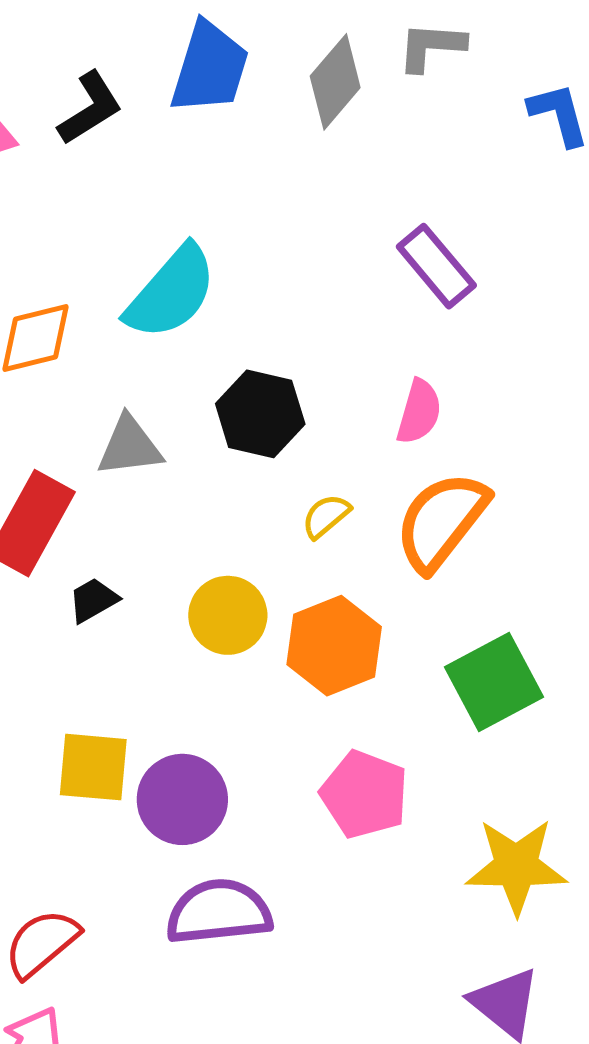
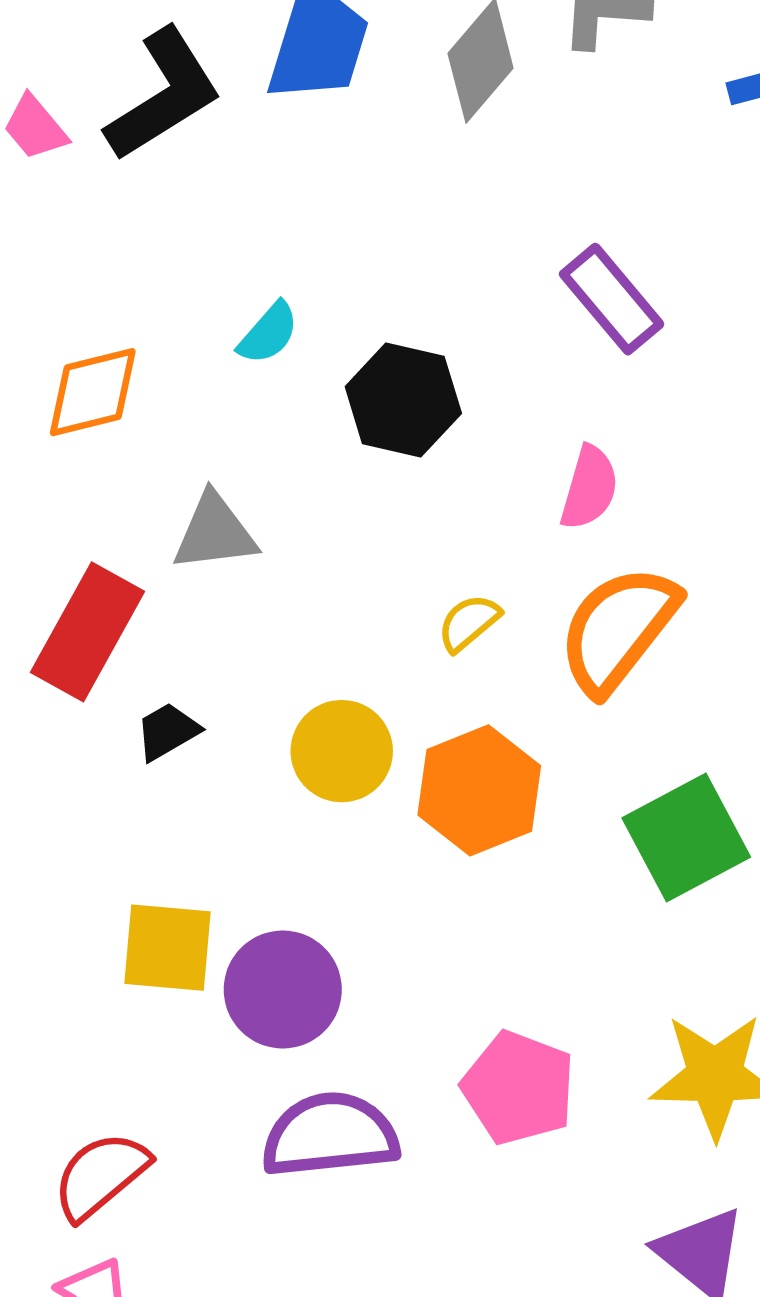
black L-shape: (90, 108) -> (164, 95), size x1.4
cyan semicircle: (171, 292) -> (268, 333), size x0.5
black hexagon: (260, 414) -> (403, 400), moved
pink pentagon: (364, 794) -> (519, 1088), moved

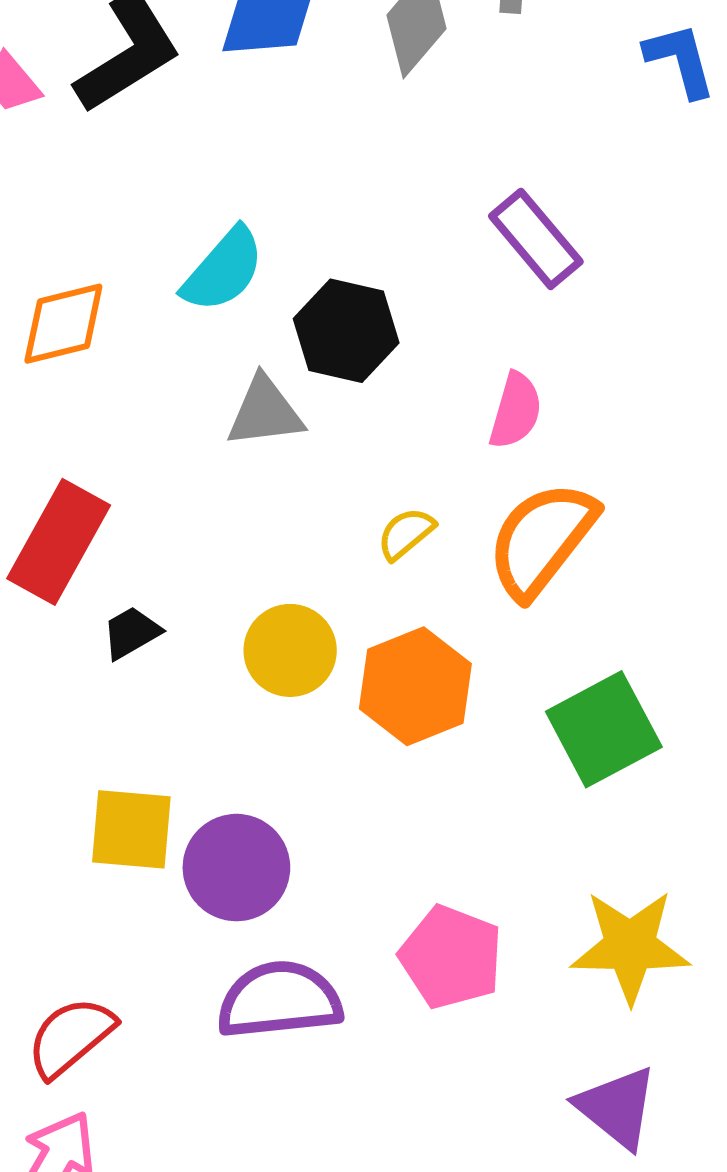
cyan semicircle: (268, 333) -> (223, 270), size x1.5
gray triangle: (215, 532) -> (265, 412), moved

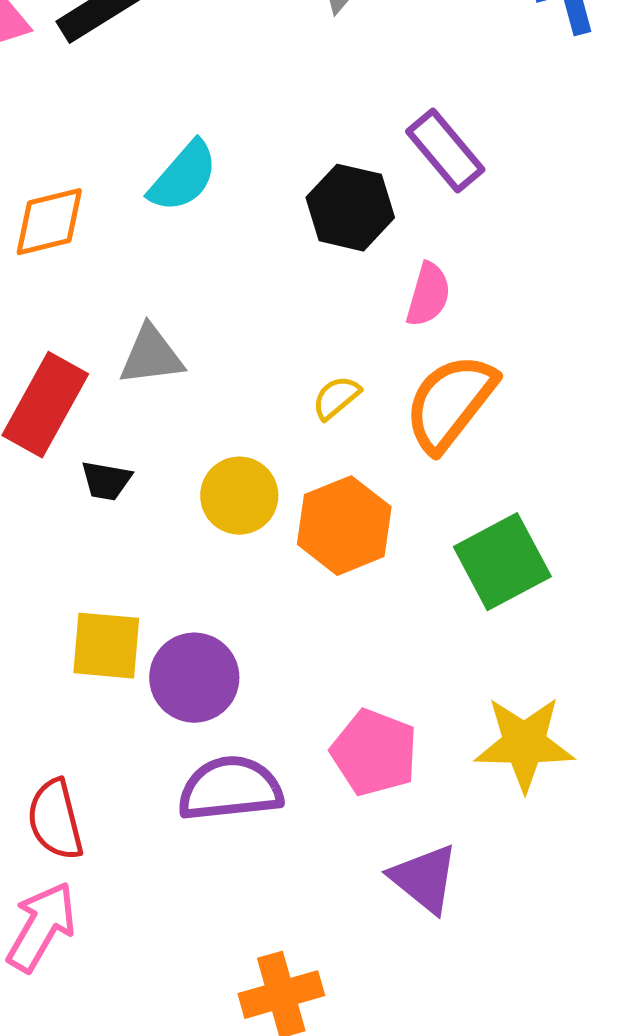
black hexagon: (346, 331) -> (350, 208), moved
gray triangle: (265, 412) -> (151, 356), moved
black trapezoid: (131, 633) -> (106, 481), turned -140
red semicircle: (71, 1037) -> (55, 820), turned -64
purple triangle: (617, 1107) -> (424, 879), moved

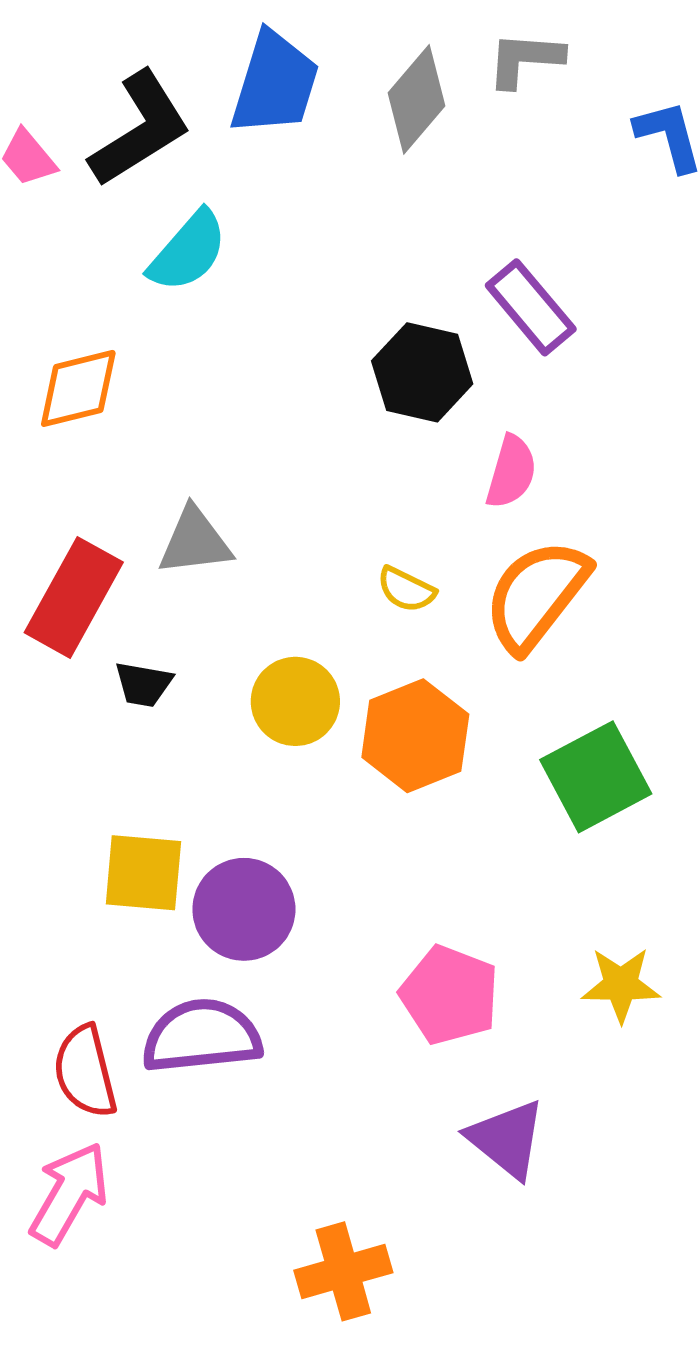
cyan semicircle: (183, 177) -> (188, 251), moved
yellow semicircle: (336, 398) -> (406, 589), turned -114
yellow star: (524, 744) -> (621, 985), size x0.7
purple semicircle: (230, 789) -> (202, 1036), moved

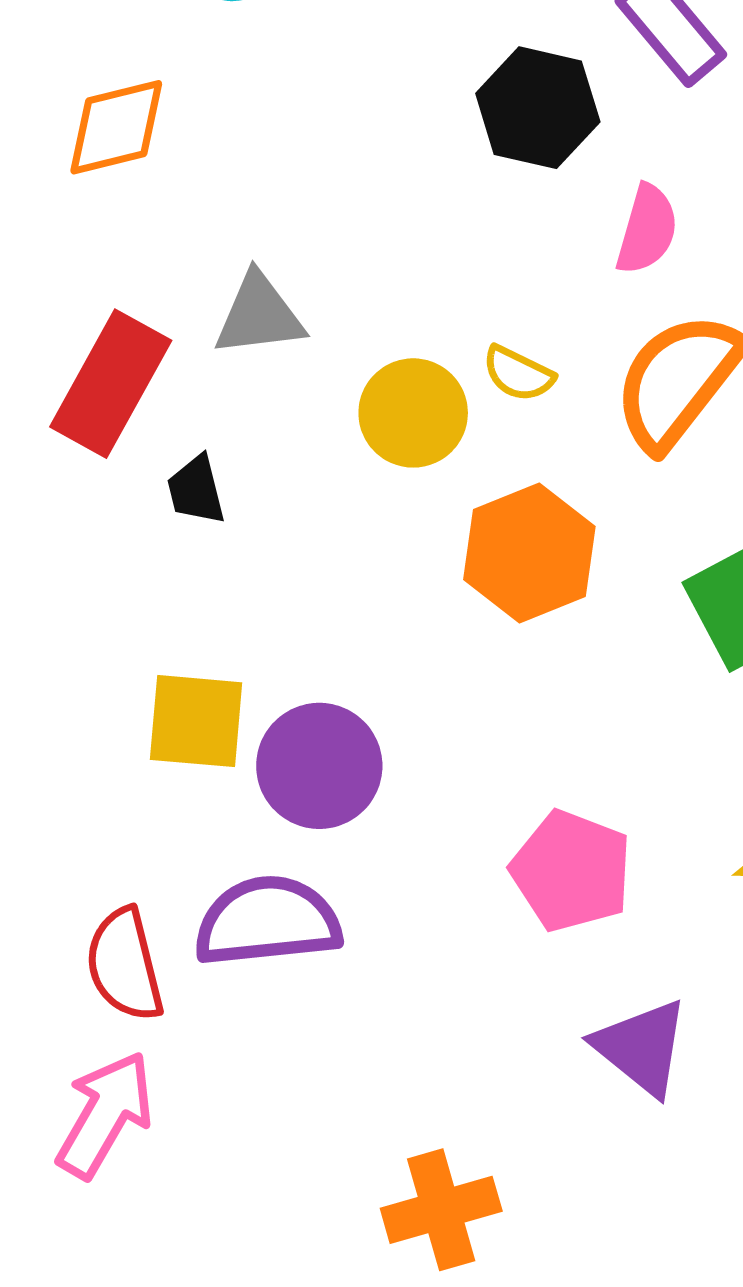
black trapezoid: (143, 684) -> (196, 490), turned 66
yellow circle: (295, 701) -> (413, 413), moved

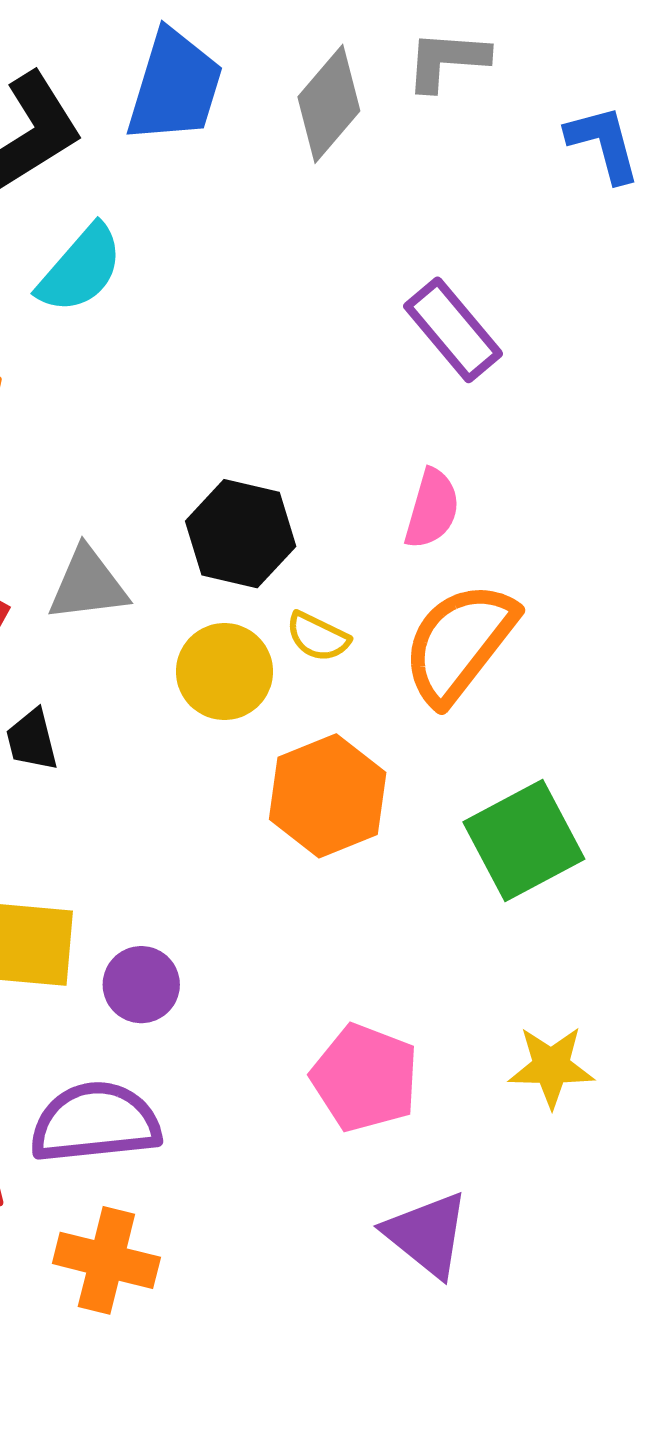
black hexagon: (538, 108) -> (241, 534), moved
purple circle: (319, 766) -> (141, 985), size x0.7
orange cross: (441, 1210) -> (106, 1260), moved, turned 30

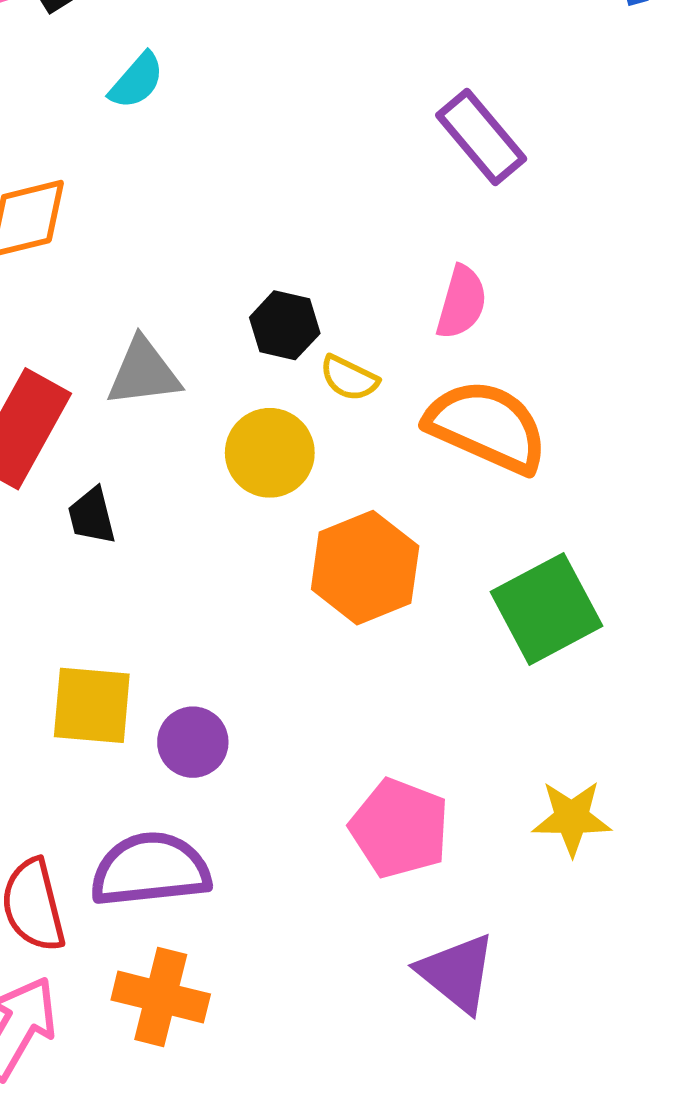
cyan semicircle: (80, 269) -> (137, 81), size x0.7
black hexagon: (241, 534) -> (285, 325), size x0.7
yellow semicircle: (318, 637) -> (349, 378), moved
orange semicircle: (459, 643) -> (487, 426), turned 76

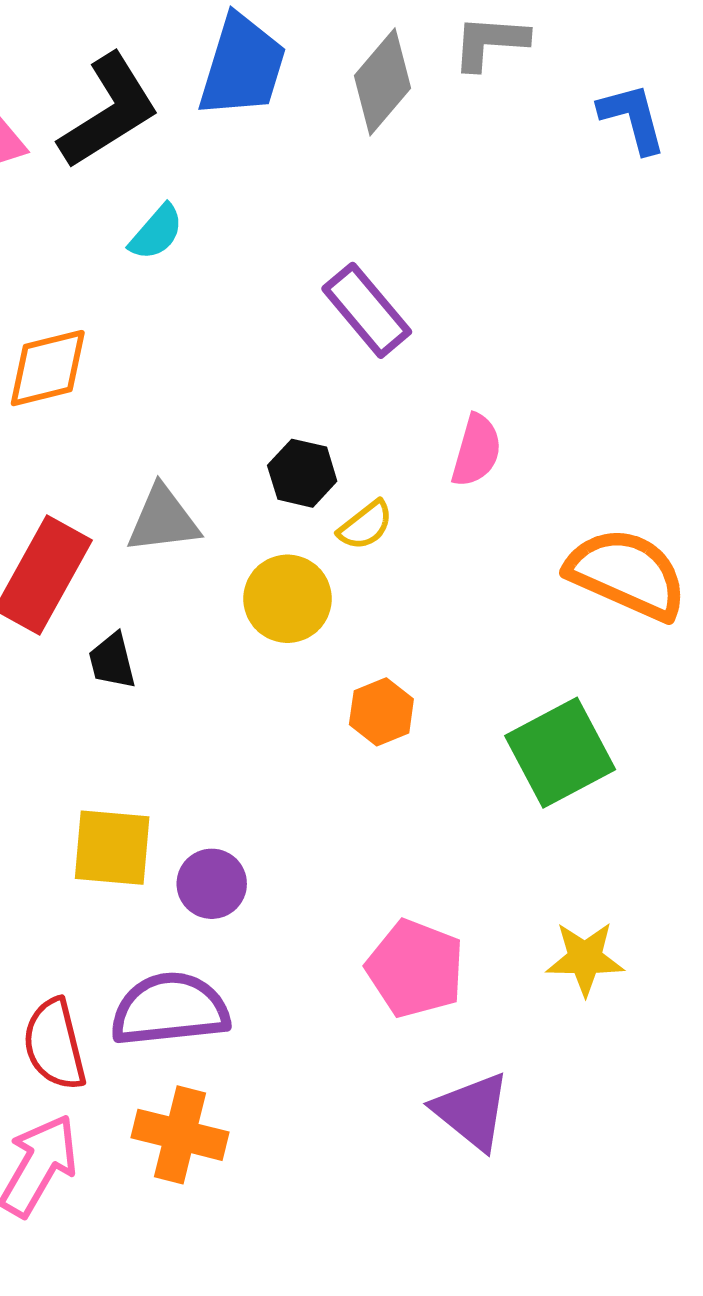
purple rectangle: (481, 137) -> (367, 310), moved
yellow semicircle: (349, 378) -> (366, 525), turned -64
orange semicircle: (487, 426) -> (627, 574), moved
orange hexagon: (365, 568) -> (381, 712), size x0.6

